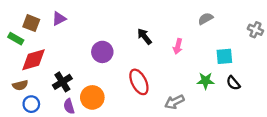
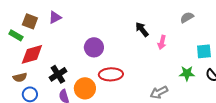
black arrow: (144, 36) -> (142, 29), moved
red ellipse: (139, 82) -> (111, 74), moved, turned -65

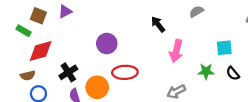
gray semicircle: (187, 17) -> (196, 11), moved
pink arrow: (162, 42) -> (176, 51), moved, size x1.5

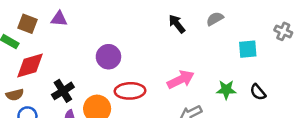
purple triangle: (65, 11) -> (59, 19), turned 32
black arrow: (158, 24) -> (177, 24), moved
cyan square: (224, 48) -> (248, 49), moved
pink arrow: (176, 51) -> (181, 80), moved, turned -130

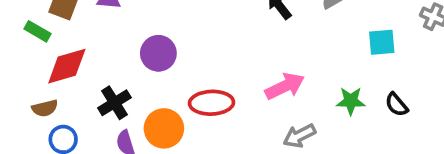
purple circle: (108, 57) -> (158, 53), moved

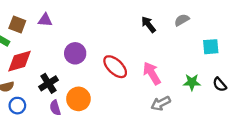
pink arrow: (285, 86) -> (152, 73), turned -95
red ellipse: (212, 103) -> (115, 67), moved, turned 45

